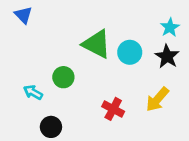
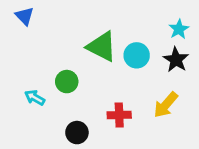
red cross: (113, 109) -> (119, 115), turned -30
black circle: (51, 127) -> (77, 133), moved

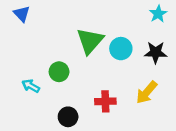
cyan star: (179, 29) -> (158, 14), moved
green triangle: (102, 47) -> (90, 41), turned 44
black star: (176, 60) -> (156, 52), turned -30

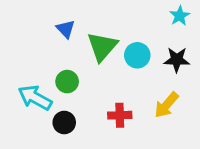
blue triangle: (22, 14) -> (66, 29), moved
cyan arrow: (31, 86) -> (35, 98), size x1.6
black circle: (68, 117) -> (64, 122), moved

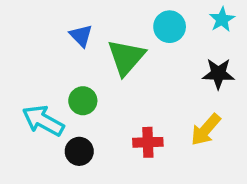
cyan circle: (137, 55) -> (170, 27), moved

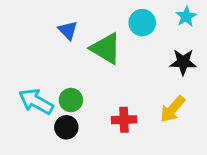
green triangle: (126, 57) -> (106, 48), turned -40
green circle: (83, 101) -> (71, 100), moved

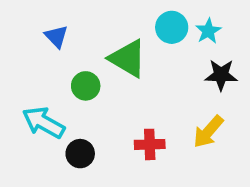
cyan star: (186, 17) -> (208, 31), moved
blue triangle: (68, 30) -> (56, 36), moved
green circle: (71, 100) -> (86, 86), moved

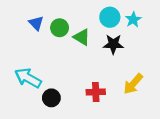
green triangle: (128, 58) -> (82, 37), size x0.7
black star: (221, 75) -> (113, 44), moved
green circle: (86, 86) -> (60, 28), moved

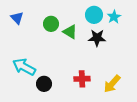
blue triangle: (36, 23) -> (17, 18), moved
yellow arrow: (133, 84) -> (112, 84), moved

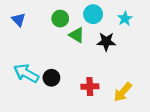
cyan circle: (94, 15) -> (93, 14), moved
green circle: (51, 24) -> (60, 19), moved
black circle: (44, 84) -> (51, 78), moved

